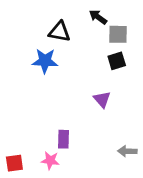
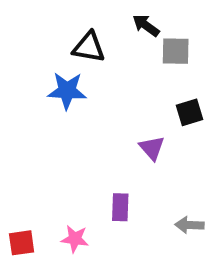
black square: (117, 61) -> (189, 112), moved
purple rectangle: (64, 139) -> (120, 207), moved

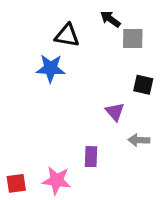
black square: (189, 112) -> (143, 85), turned 30
gray arrow: (189, 225) -> (139, 140), moved
pink star: (75, 239) -> (57, 180), size x1.4

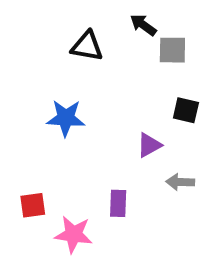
blue star: (51, 68) -> (66, 118), moved
purple triangle: (115, 112) -> (149, 145), turned 42
red square: (16, 183) -> (33, 205), moved

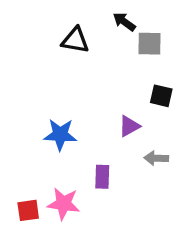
blue star: (66, 118) -> (60, 135), moved
red square: (33, 205) -> (28, 210), moved

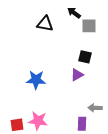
black square: (161, 96) -> (85, 57), moved
gray arrow: (156, 158) -> (95, 108), moved
purple rectangle: (102, 177) -> (82, 124), moved

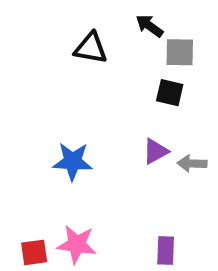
black square: (85, 57) -> (170, 93), moved
gray arrow: (95, 108) -> (192, 163), moved

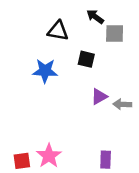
black square: (170, 93) -> (86, 59), moved
blue star: (73, 161) -> (45, 71), moved
pink star: (77, 244) -> (49, 156), turned 30

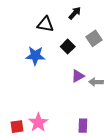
black arrow: (95, 17) -> (75, 13), turned 96
gray square: (115, 33) -> (94, 38), moved, turned -35
black square: (86, 59) -> (68, 47), turned 32

